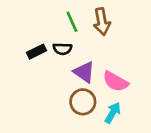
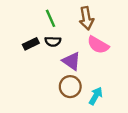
green line: (72, 22) -> (51, 18), moved
pink semicircle: (115, 81) -> (98, 45), moved

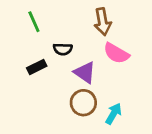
green line: (51, 18) -> (34, 22), moved
black rectangle: (31, 44) -> (37, 67), moved

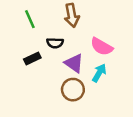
brown arrow: (103, 22) -> (72, 15), moved
cyan arrow: (114, 114) -> (99, 73), moved

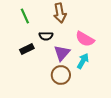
purple triangle: (74, 63) -> (62, 53), turned 36

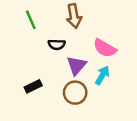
black rectangle: (27, 49) -> (33, 86), moved

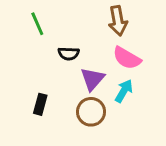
brown arrow: (74, 16) -> (118, 21), moved
black rectangle: (33, 86) -> (40, 104), turned -49

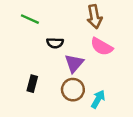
green line: (37, 24) -> (30, 19), turned -42
cyan arrow: (124, 91) -> (98, 99), moved

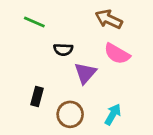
brown arrow: (94, 17) -> (109, 19), turned 125
brown circle: (73, 90) -> (70, 114), moved

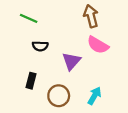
brown arrow: (109, 19) -> (91, 16), turned 50
black semicircle: (63, 50) -> (40, 46), moved

